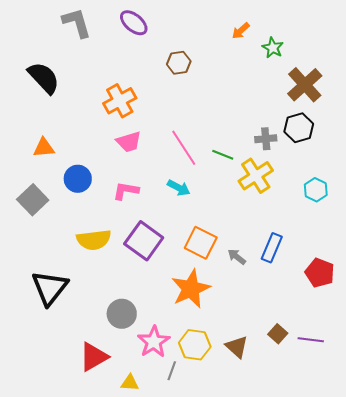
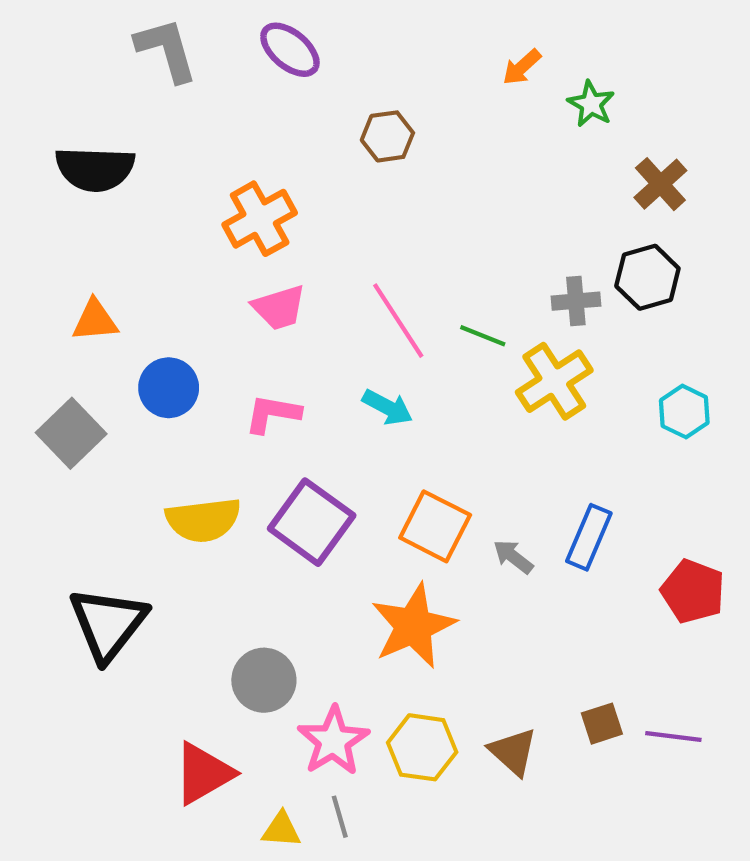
black semicircle: (44, 78) -> (95, 169), turned 135
brown cross: (305, 85) -> (660, 184), size x0.7
brown square: (278, 334) -> (602, 724), turned 30
gray line: (172, 371) -> (340, 817), moved, turned -36

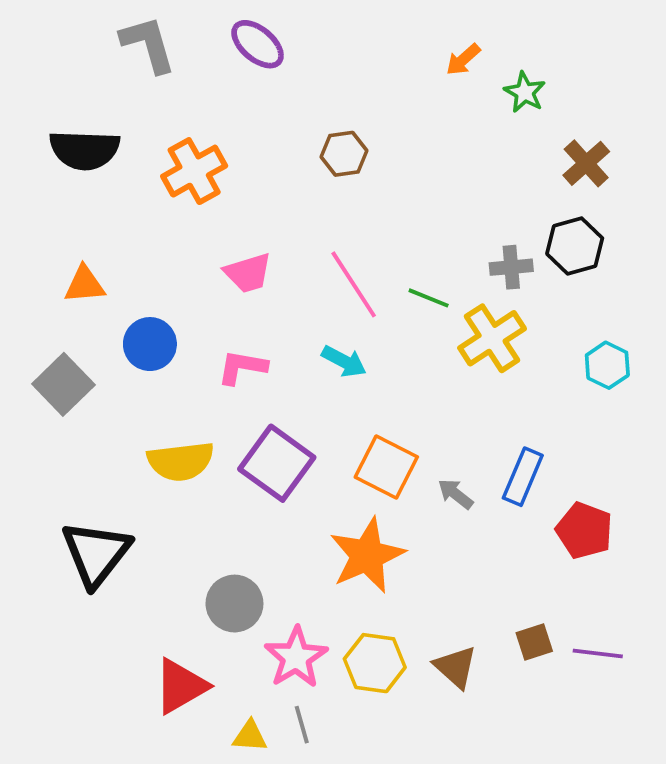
brown hexagon: (387, 136) -> (344, 154), moved
orange cross: (260, 219) -> (194, 171), moved
red pentagon: (693, 591) -> (584, 530), moved

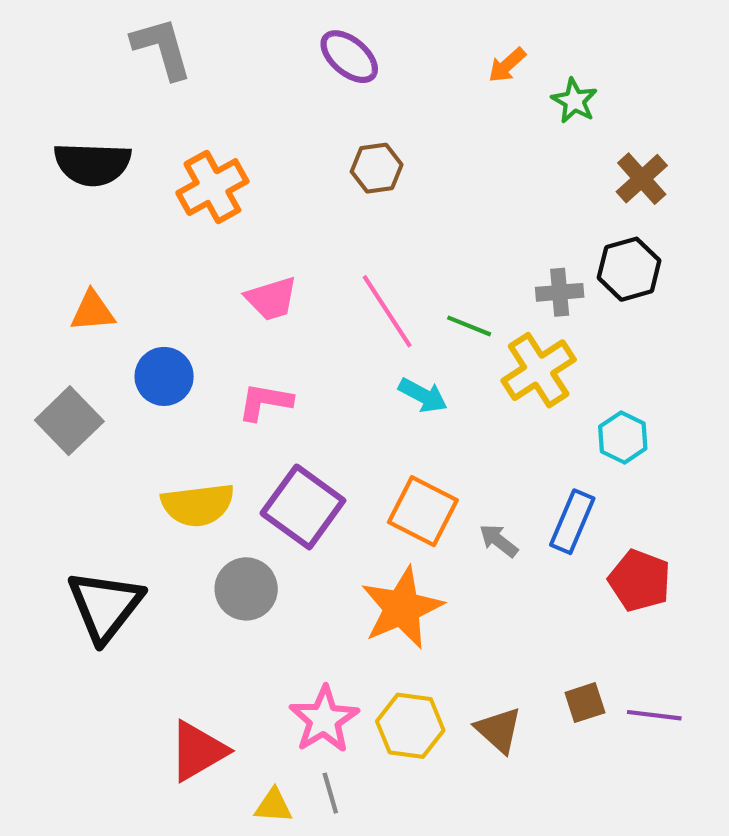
purple ellipse: (258, 44) -> (349, 57), moved
cyan arrow: (344, 361) -> (423, 395), moved
cyan hexagon: (607, 365) -> (623, 437), moved
gray circle: (234, 604) -> (246, 589), moved

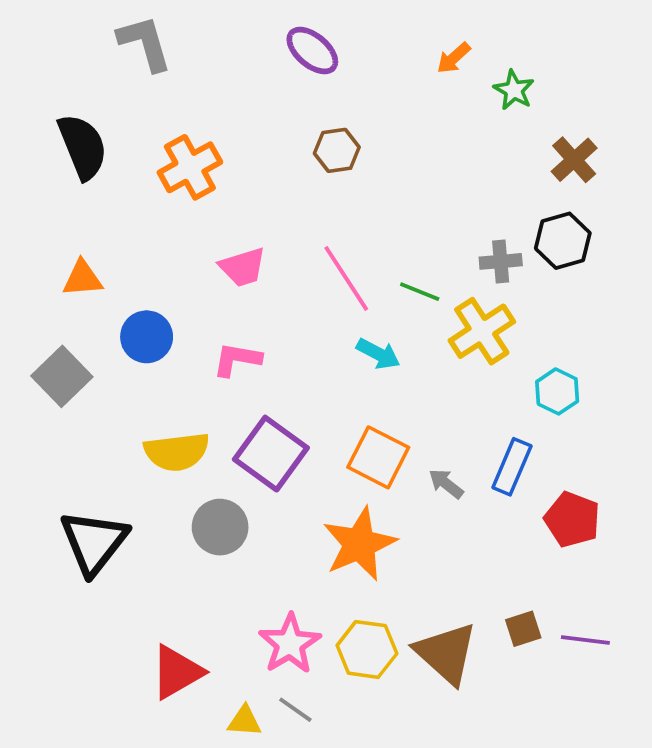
black semicircle: (93, 164) -> (83, 147), turned -114
brown triangle: (499, 730) -> (446, 653), size x1.5
gray line: (330, 793) -> (295, 710), turned -39

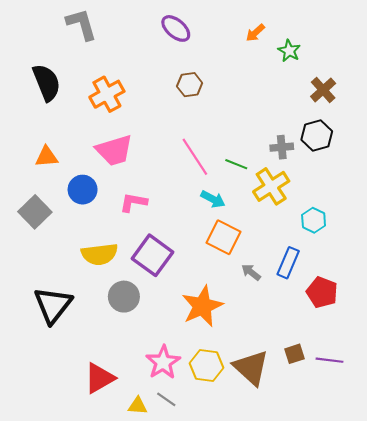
pink trapezoid: (243, 267) -> (114, 150), moved, size x1.4
orange square: (378, 457) -> (223, 237), moved

